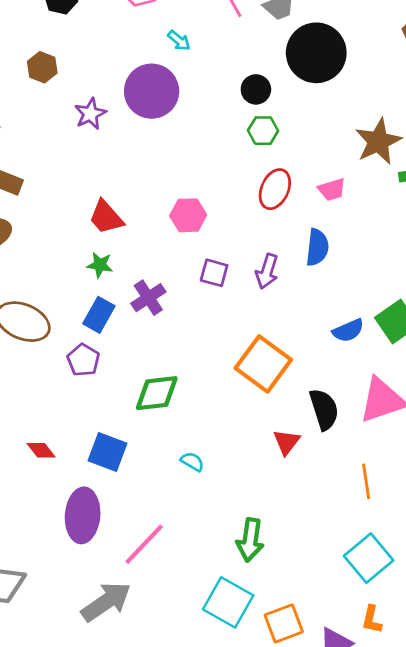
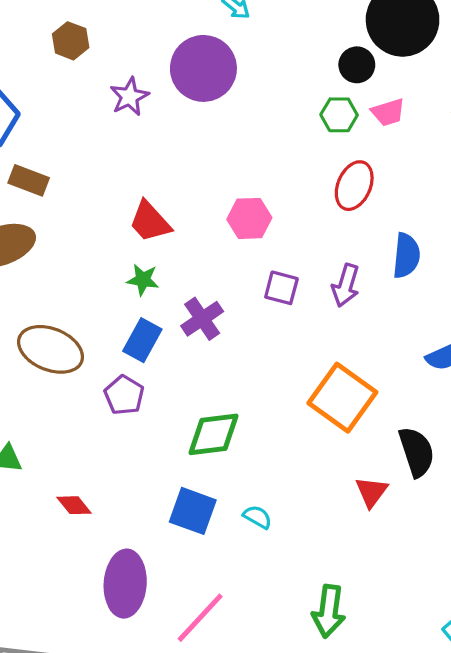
black circle: (256, 89) -> (357, 65), moved
pink trapezoid: (332, 190) -> (388, 112), moved
blue square: (107, 452) -> (193, 511), moved

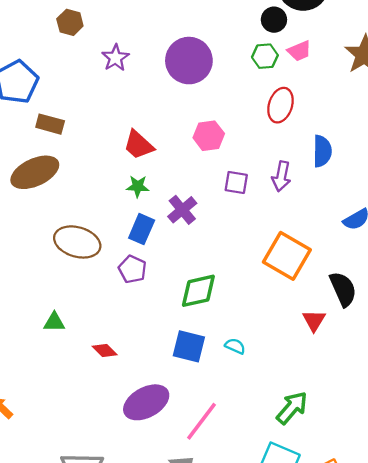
purple circle: (203, 68) -> (189, 61), moved
purple ellipse: (125, 584) -> (146, 402), turned 63
green arrow: (329, 611) -> (292, 408), turned -141

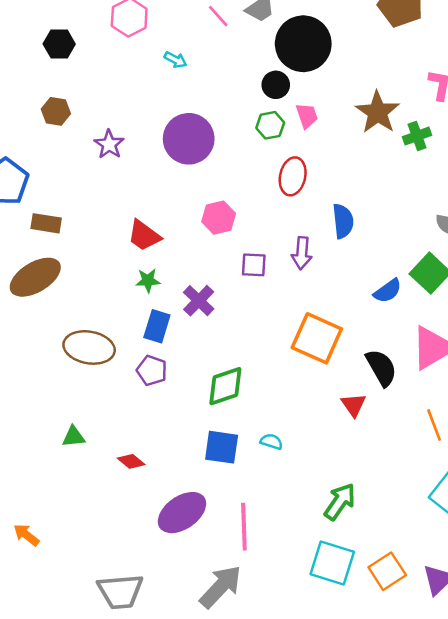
pink trapezoid: (299, 51) -> (307, 116), turned -80
pink line: (202, 421) -> (244, 527), turned -33

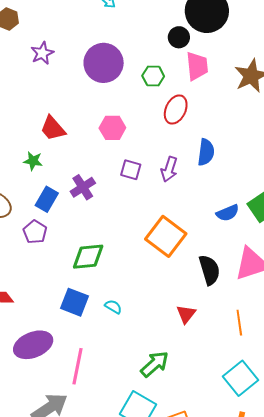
pink trapezoid: (307, 116) -> (197, 66), size x1.4
green hexagon: (270, 125) -> (153, 76), moved
green star: (148, 280) -> (33, 161), moved
red triangle: (354, 405) -> (186, 314), moved

